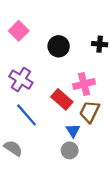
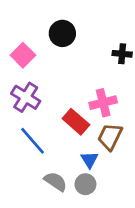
pink square: (19, 31) -> (23, 55), moved
black circle: (59, 46) -> (62, 33), moved
gray semicircle: (13, 148) -> (56, 181), moved

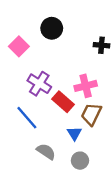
purple cross: (26, 97) -> (39, 84), moved
gray circle: (85, 184) -> (80, 161), moved

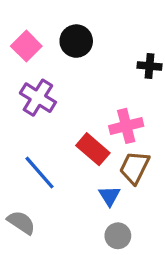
pink square: (19, 46) -> (26, 46), moved
purple cross: (39, 84) -> (38, 98), moved
gray semicircle: (46, 152) -> (21, 222), moved

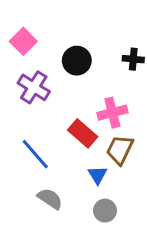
black circle: (76, 41) -> (77, 61), moved
gray semicircle: (21, 222) -> (50, 199), moved

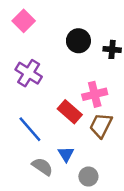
pink square: (23, 41) -> (24, 21), moved
black circle: (77, 61) -> (78, 41), moved
blue triangle: (98, 175) -> (66, 154), moved

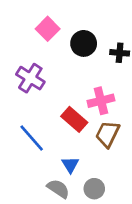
pink square: (24, 21) -> (48, 29), moved
gray semicircle: (42, 167) -> (58, 189), moved

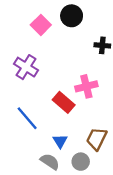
black circle: (84, 43) -> (72, 16), moved
brown trapezoid: (108, 134) -> (97, 139), moved

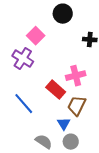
pink square: (41, 25) -> (36, 36), moved
brown trapezoid: (97, 139) -> (77, 106), moved
blue triangle: (60, 141) -> (64, 124), moved

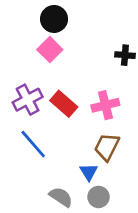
black circle: (63, 14) -> (54, 19), moved
purple cross: (23, 59) -> (28, 100), moved, turned 30
red rectangle: (56, 90) -> (64, 104), moved

